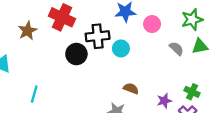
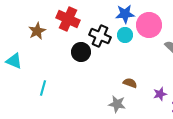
pink circle: (152, 24) -> (149, 25), size x1.6
black cross: (98, 36) -> (100, 36), turned 30
cyan circle: (121, 48) -> (125, 35), moved

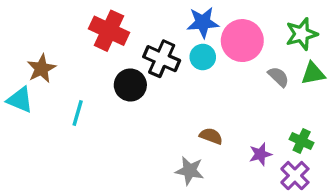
brown star: (37, 31) -> (41, 69), moved
cyan line: (43, 88) -> (78, 113), moved

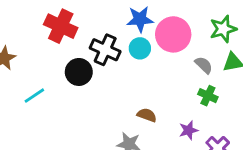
cyan line: (78, 113) -> (34, 96), turned 40
green cross: (302, 141) -> (208, 96), moved

